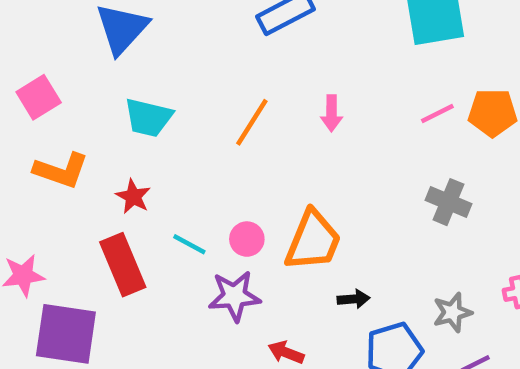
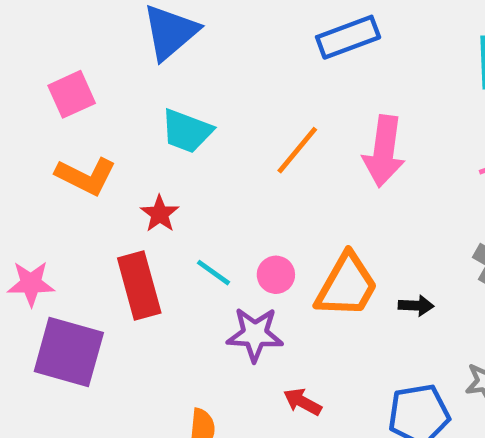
pink arrow: (332, 113) -> (384, 151), size x1.8
black arrow: (353, 299) -> (416, 306), moved

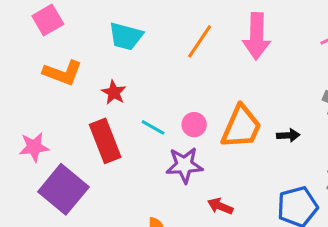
purple square: (69, 352) -> (63, 189), turned 30

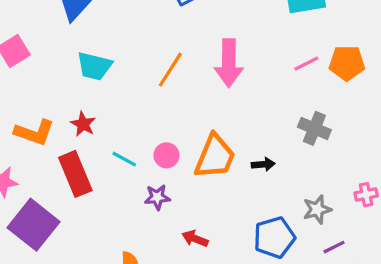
orange L-shape: (63, 73) -> (34, 132), moved
purple star: (184, 165) -> (157, 197), size x0.7

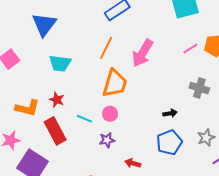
pink arrow: (229, 63) -> (143, 53), turned 36
orange line: (170, 70) -> (106, 48), moved
orange trapezoid: (215, 157) -> (115, 83), moved
blue pentagon: (274, 237) -> (169, 142), moved

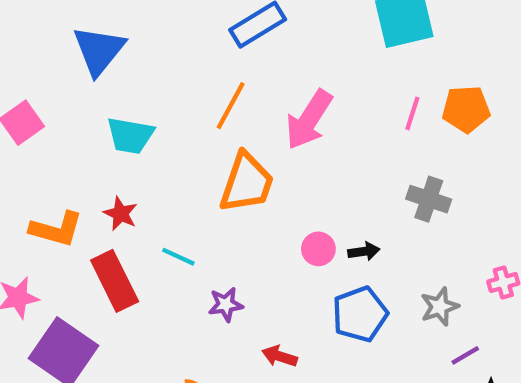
pink line: (190, 49) -> (412, 113), turned -42
pink circle: (110, 114) -> (318, 249), moved

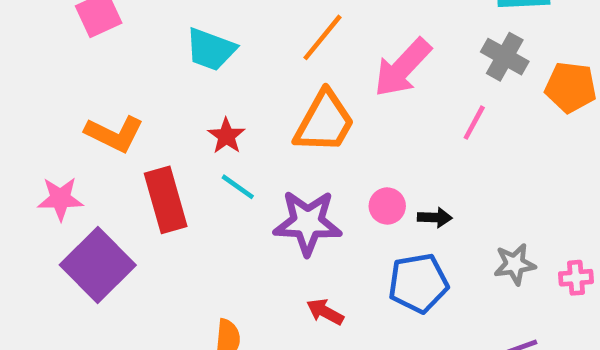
pink line: (412, 113) -> (474, 123), moved
gray cross: (429, 199) -> (505, 57), moved
red star: (121, 214) -> (226, 136), moved
purple star: (226, 304) -> (308, 223), moved, size x1.8
gray star: (440, 307) -> (515, 264), moved

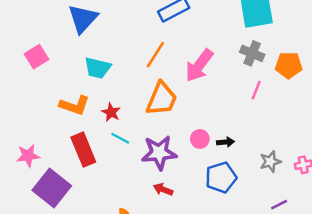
pink line: (474, 123) -> (256, 90), moved
orange L-shape: (114, 134) -> (75, 105), moved
red arrow: (325, 312) -> (163, 190), moved

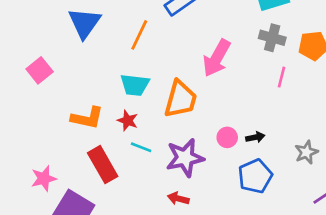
orange line: (155, 55) -> (139, 35), moved
cyan trapezoid: (98, 68) -> (135, 85), moved
red arrow: (163, 190) -> (178, 199), moved

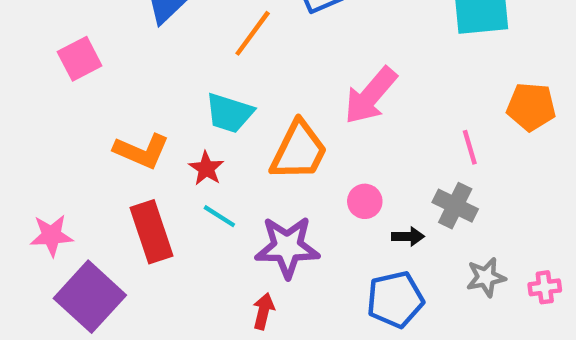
gray cross: (272, 38) -> (455, 206), moved
pink line: (281, 77) -> (470, 147), turned -42
pink circle: (227, 137) -> (365, 201), moved
red arrow: (178, 199) -> (263, 311), turned 78

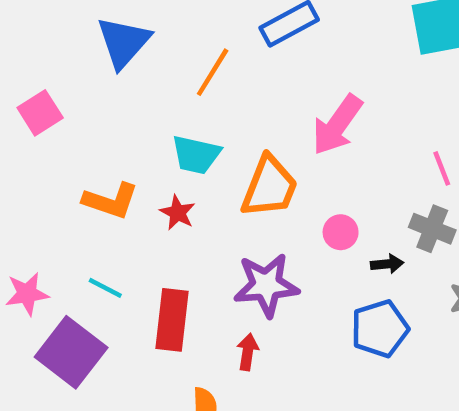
cyan line: (219, 216) -> (105, 288), moved
red rectangle: (151, 232) -> (172, 320), moved, turned 30

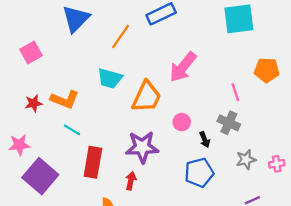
red star: (178, 213) -> (34, 103), moved, turned 30
black arrow: (387, 264) -> (205, 140), turned 70
cyan line: (105, 288) -> (72, 130), moved

